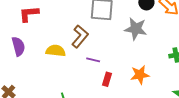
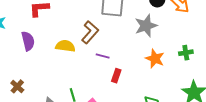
gray star: (136, 29) -> (146, 26), turned -30
orange star: (140, 75) -> (155, 59), moved, turned 30

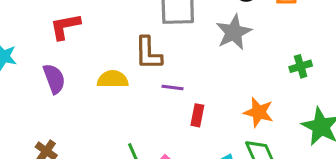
brown L-shape: (90, 32) -> (148, 53), turned 145
orange star: (155, 59) -> (259, 112), moved

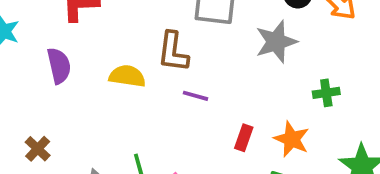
green cross: (301, 66) -> (326, 93), moved
red rectangle: (197, 115) -> (244, 138), moved

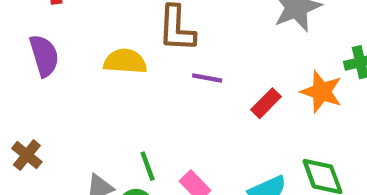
red rectangle: (244, 138) -> (266, 103), moved, turned 30
orange star: (292, 139) -> (322, 92), moved

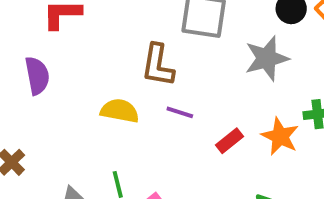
yellow semicircle: (125, 61) -> (120, 111), moved

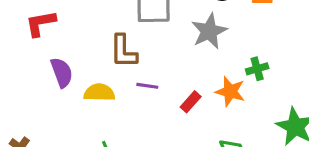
purple semicircle: (37, 76) -> (62, 73), moved

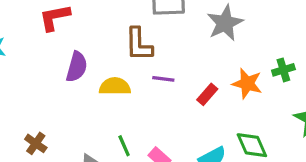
green cross: (257, 69) -> (283, 70), moved
purple semicircle: (62, 73) -> (77, 67), turned 36

